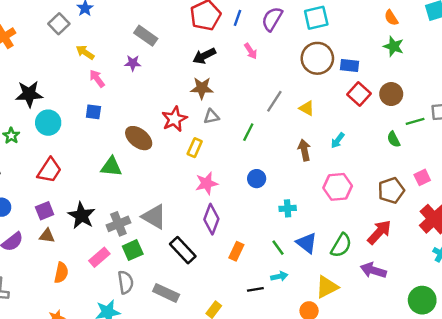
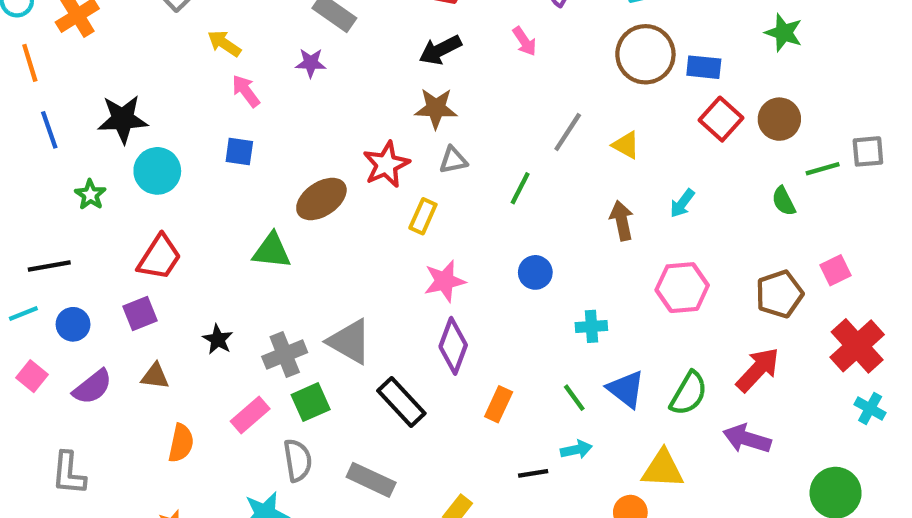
brown ellipse: (139, 138) -> (321, 199), turned -72
purple square: (45, 211) -> (140, 313), moved
black star: (81, 216) -> (218, 339), size x0.6
yellow triangle: (327, 287) -> (663, 469), turned 30

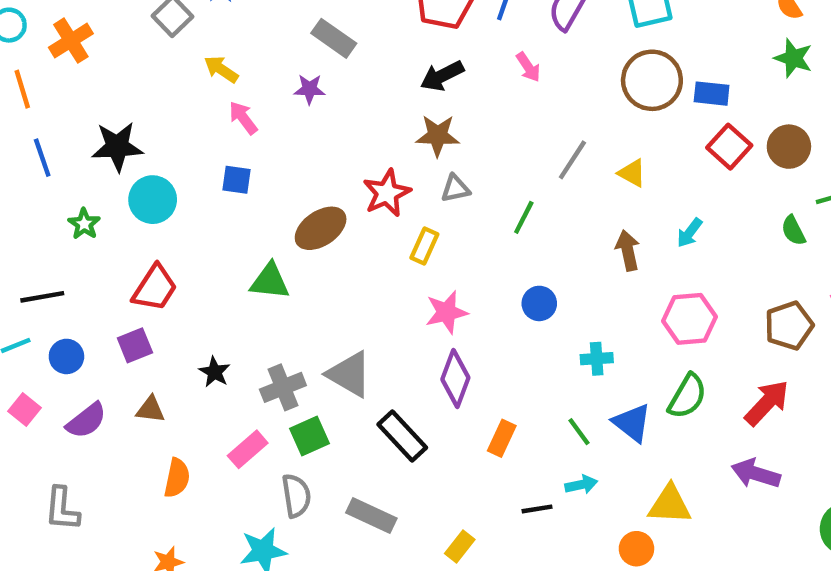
green semicircle: (689, 393) -> (687, 396), moved

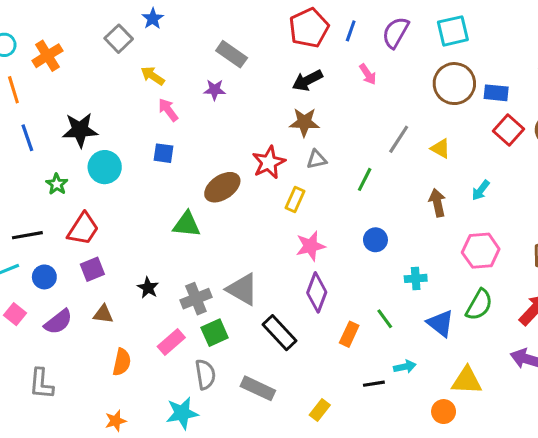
red trapezoid: (155, 288) -> (83, 229), moved
green line: (579, 432) -> (385, 319), moved

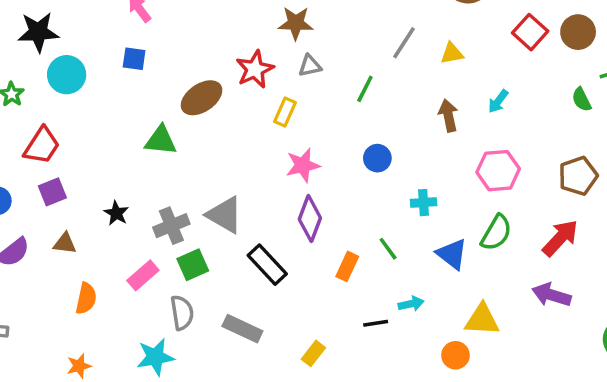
yellow triangle: (440, 149) -> (452, 53), turned -40

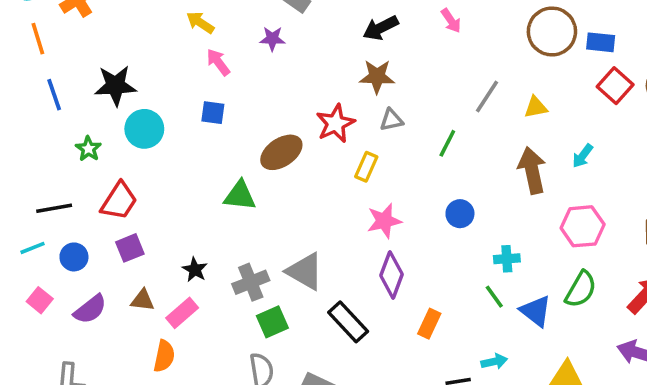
brown arrow: (448, 116) -> (532, 170), size x1.4
green line: (388, 249) -> (494, 297), moved
pink rectangle: (143, 275) -> (182, 313), moved

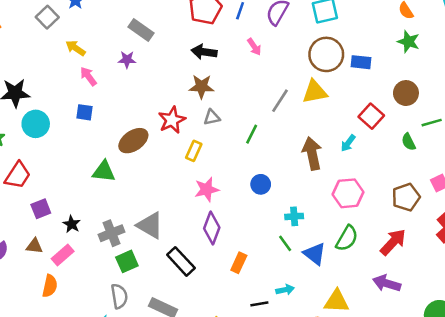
black arrow: (381, 28) -> (204, 52), turned 35
red square: (615, 86) -> (371, 116), moved
yellow triangle: (536, 107) -> (315, 92), moved, size x1.5
purple square: (130, 248) -> (41, 209), moved

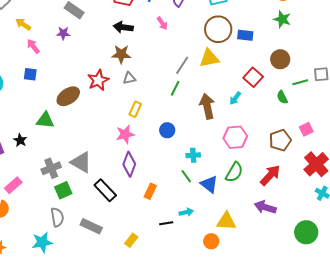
green line: (252, 134) -> (175, 88), moved
yellow rectangle: (194, 151) -> (135, 109), moved
black star: (72, 224) -> (20, 140), moved

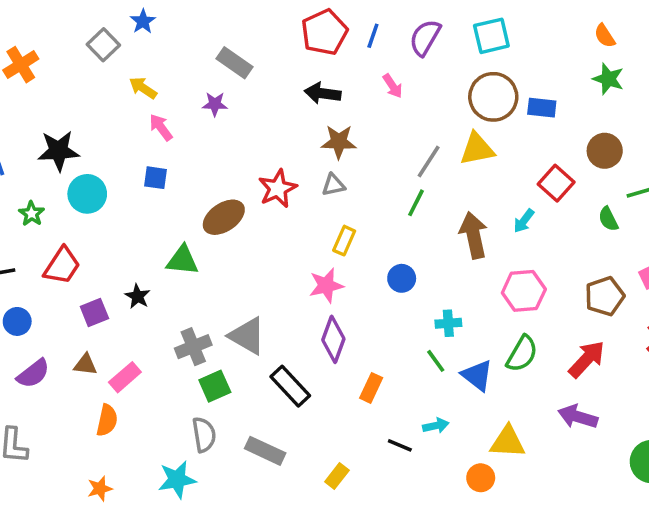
brown star: (121, 54) -> (339, 142), moved
black line: (166, 223) -> (400, 445), turned 32

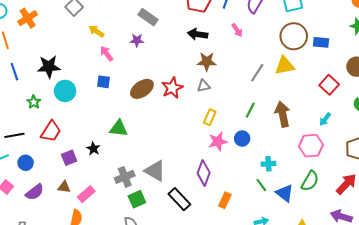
green line: (416, 203) -> (250, 110), moved
brown ellipse: (224, 217) -> (142, 89), moved
cyan arrow: (524, 221) -> (325, 119), moved
pink star: (326, 286) -> (218, 142), moved

